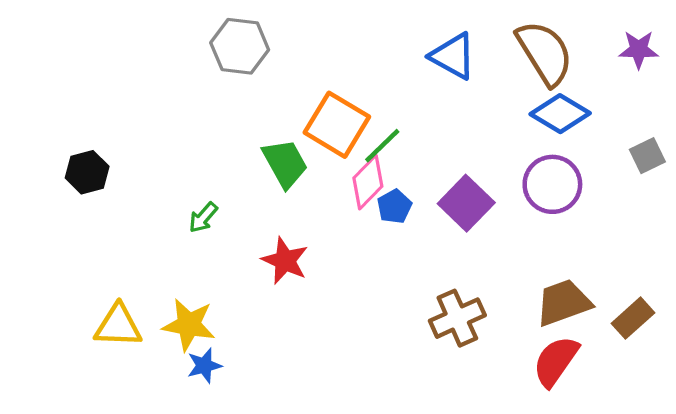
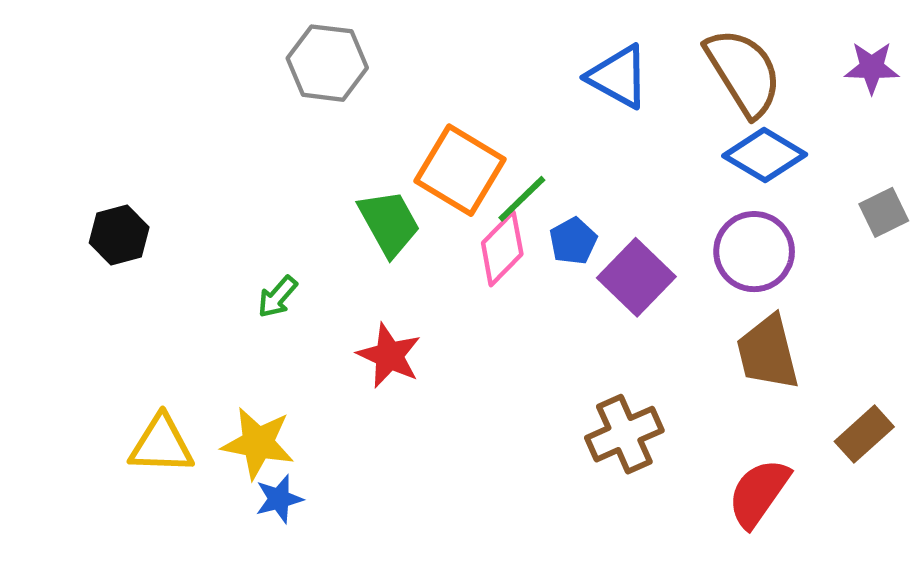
blue pentagon: (394, 206) -> (573, 241), moved
brown trapezoid: (563, 303) -> (768, 353), moved, turned -84

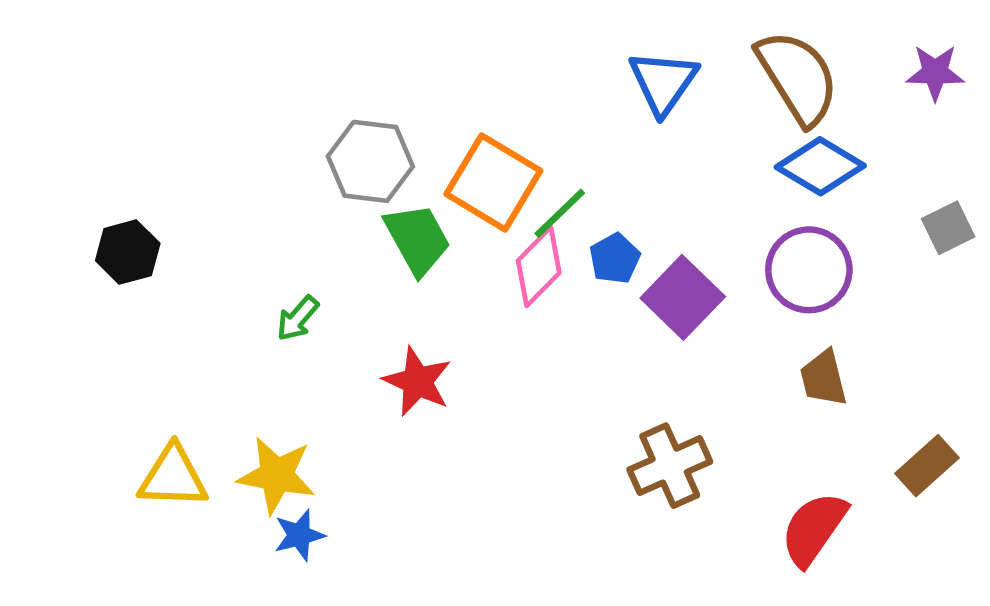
gray hexagon: (327, 63) -> (370, 161), moved
blue triangle: (618, 77) -> (663, 82), turned 36
brown trapezoid: (768, 353) -> (823, 378), size x0.7

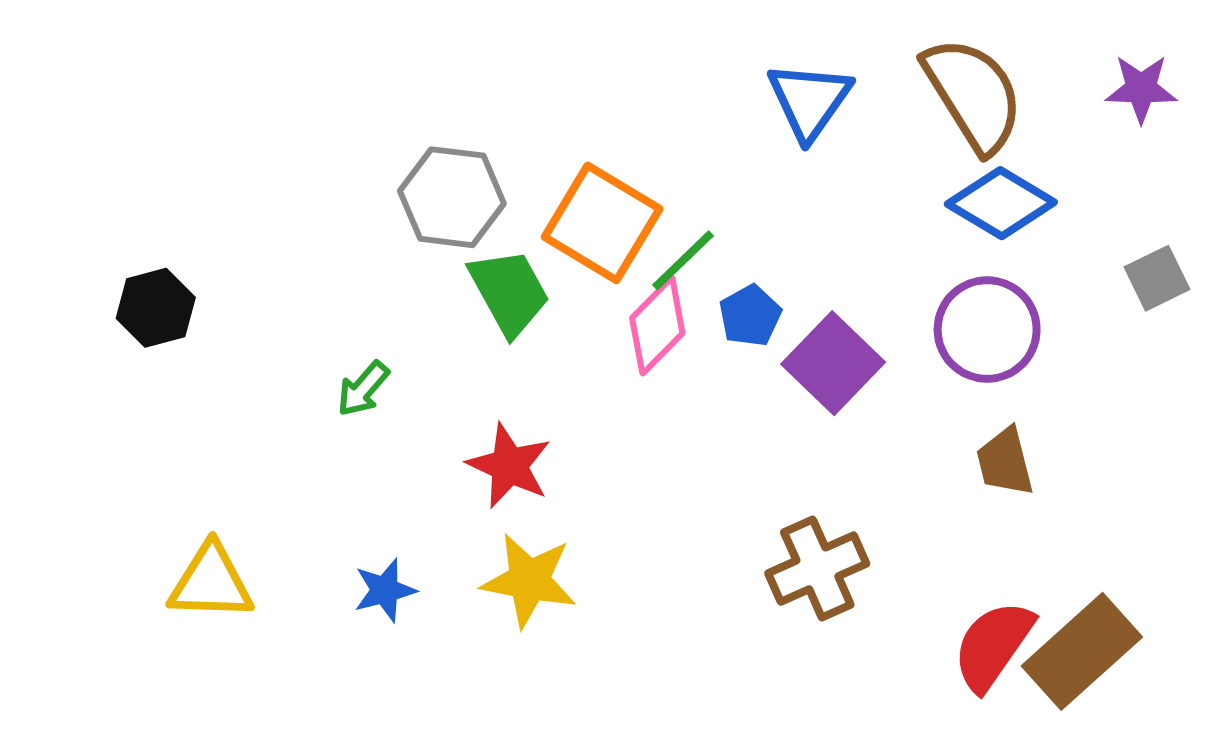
brown rectangle: (927, 466) -> (1082, 651), moved, size x1.5
yellow star: (277, 475) -> (529, 580), moved
blue star: (299, 535) -> (385, 590), moved

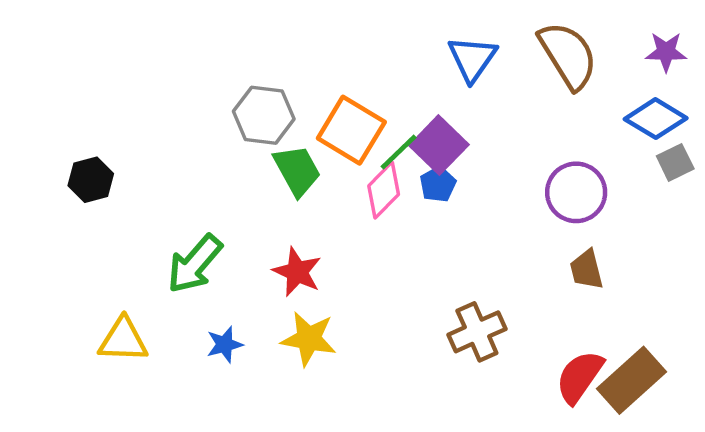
blue diamond: (1001, 203) -> (656, 119), moved
purple square: (833, 363) -> (439, 145), moved
green arrow: (363, 389) -> (195, 264), moved, size x1.8

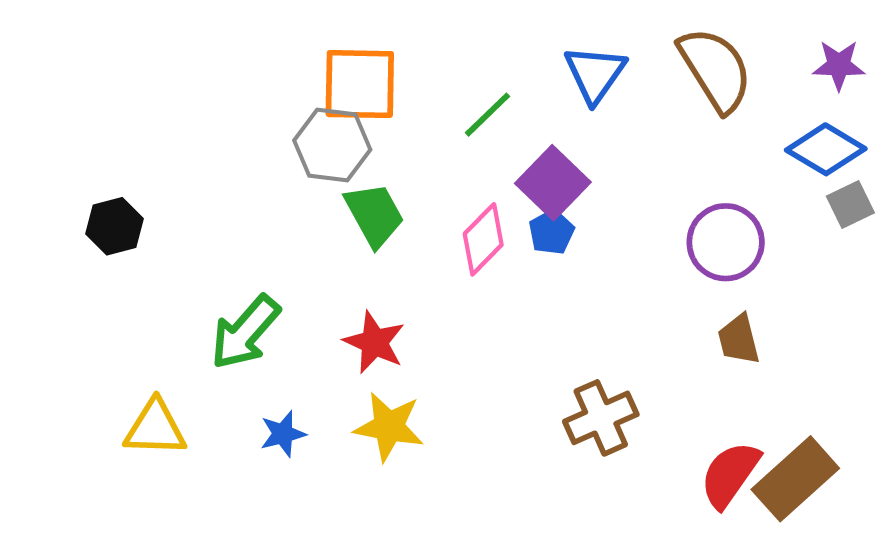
orange square: (351, 130) -> (360, 84), moved, turned -30
green line: (399, 152) -> (488, 115), moved

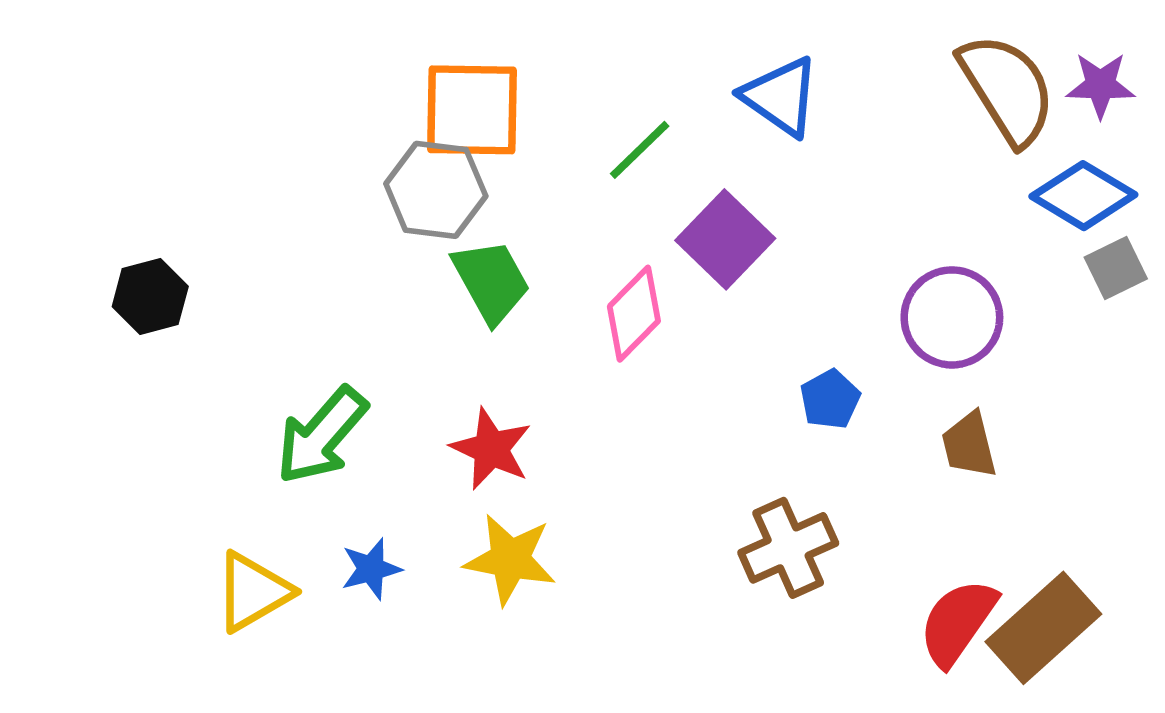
brown semicircle: (715, 70) -> (1007, 89), moved
blue triangle: (595, 74) -> (781, 97), turned -30
blue pentagon: (551, 232) -> (830, 399), moved
yellow triangle: (155, 428) -> (253, 592), moved, turned -32

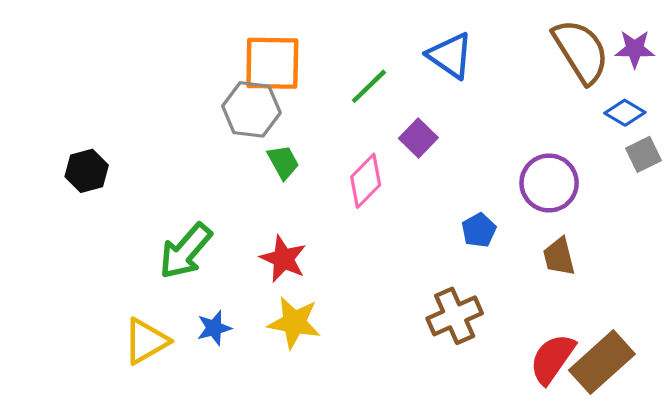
blue diamond: (1083, 196) -> (625, 113), size x0.7
purple square: (725, 239) -> (418, 138), size x0.7
green trapezoid: (491, 281) -> (283, 162), size x0.7

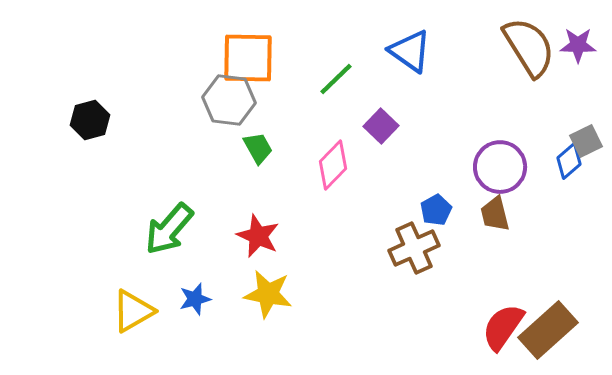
blue diamond: (625, 113) -> (569, 161), moved, turned -72
black hexagon: (87, 171) -> (90, 120), moved
brown trapezoid: (559, 257) -> (495, 214), moved
brown cross: (455, 316) -> (414, 248), moved

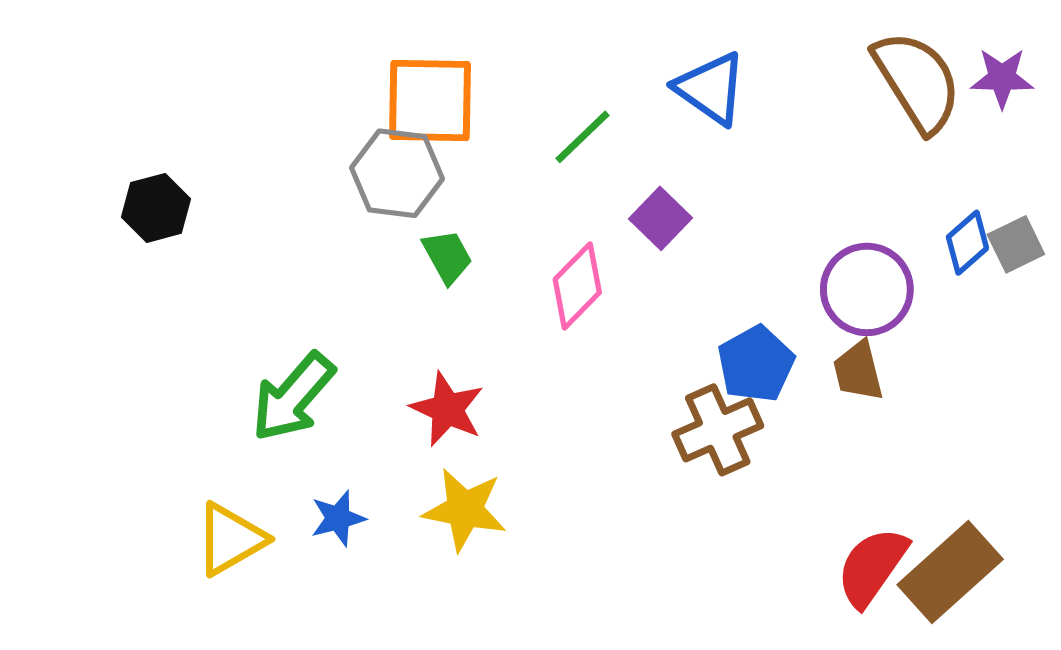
blue diamond: (569, 161) -> (967, 243), moved
blue pentagon: (436, 210) -> (756, 364), size x1.4

